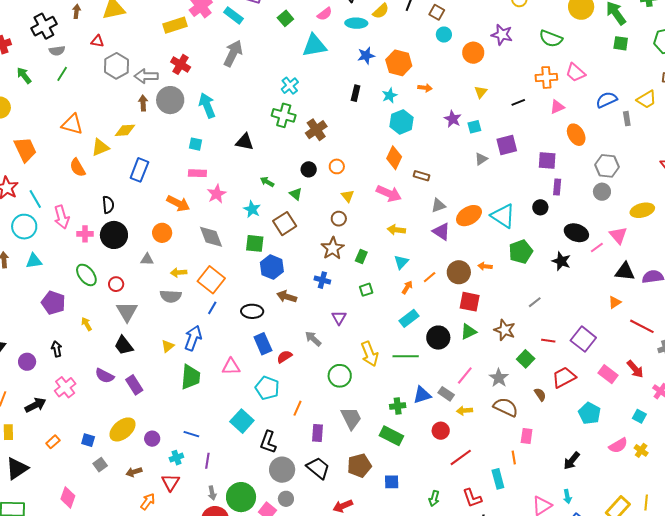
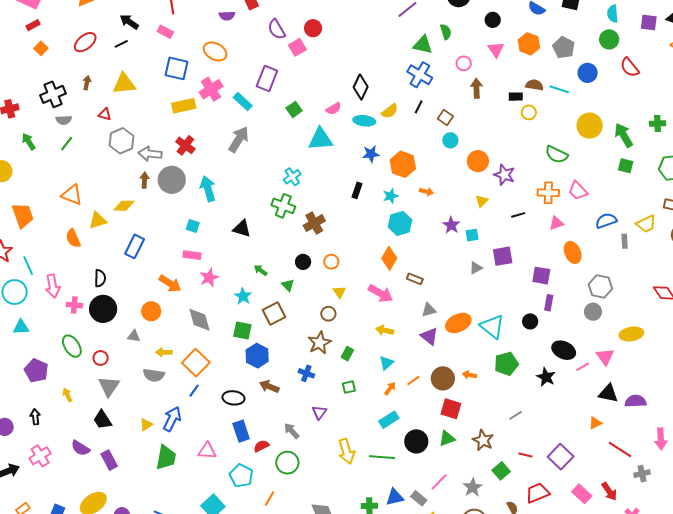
purple star: (502, 35) -> (504, 175), moved
green circle: (340, 376) -> (287, 463), moved

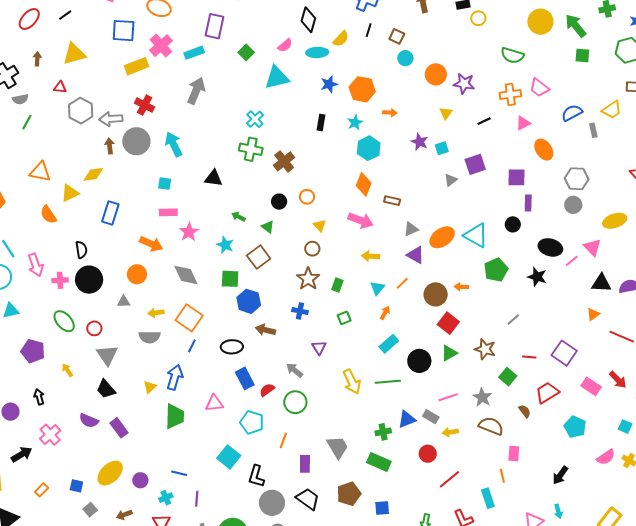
cyan rectangle: (243, 102) -> (194, 53), turned -54
orange line: (413, 381) -> (402, 283), moved
red square: (451, 409) -> (448, 323), turned 30
pink line: (439, 482) -> (448, 397), turned 36

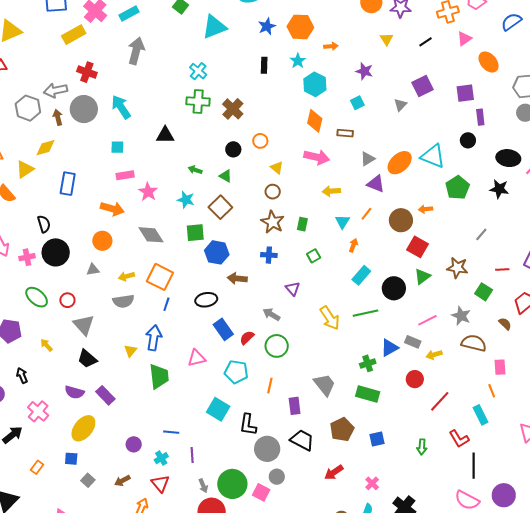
gray hexagon: (81, 111) -> (28, 108), moved
cyan square: (442, 148) -> (357, 103), moved
yellow ellipse: (110, 473) -> (83, 428), moved

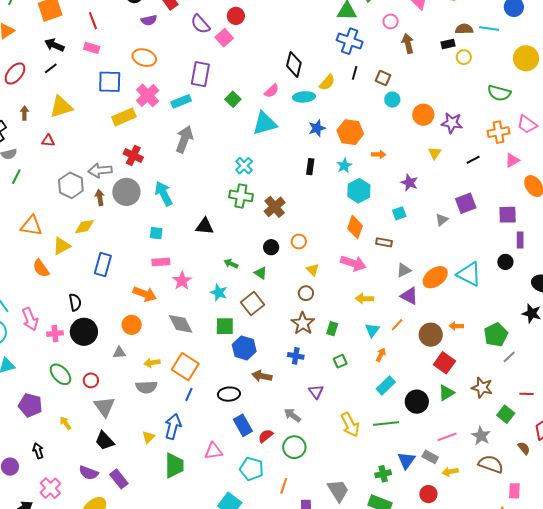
green pentagon: (457, 188) -> (496, 335), moved
blue triangle: (389, 348) -> (406, 460), turned -30

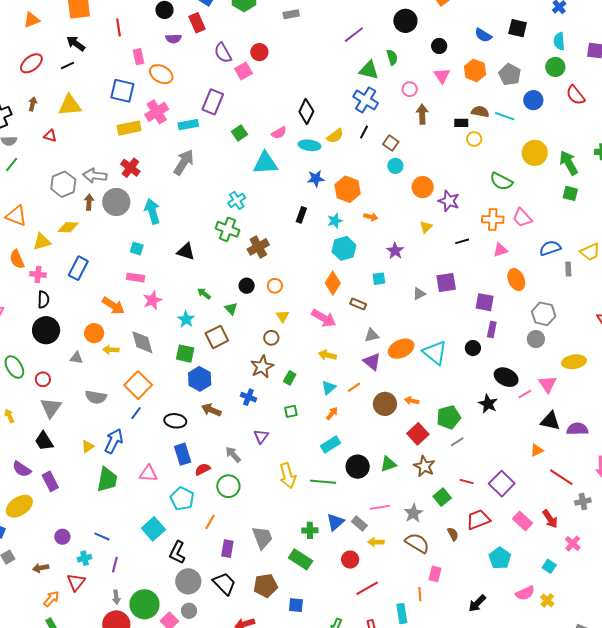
pink rectangle: (92, 48) -> (138, 57), moved, turned 49
pink cross: (55, 334) -> (38, 274), moved
yellow arrow: (152, 363) -> (111, 350), moved
red square: (444, 363) -> (418, 434), moved

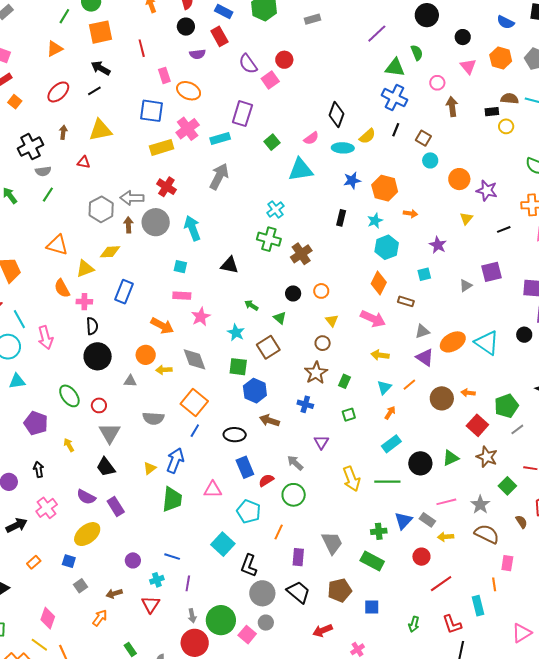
orange arrow: (51, 599) -> (100, 618), moved

